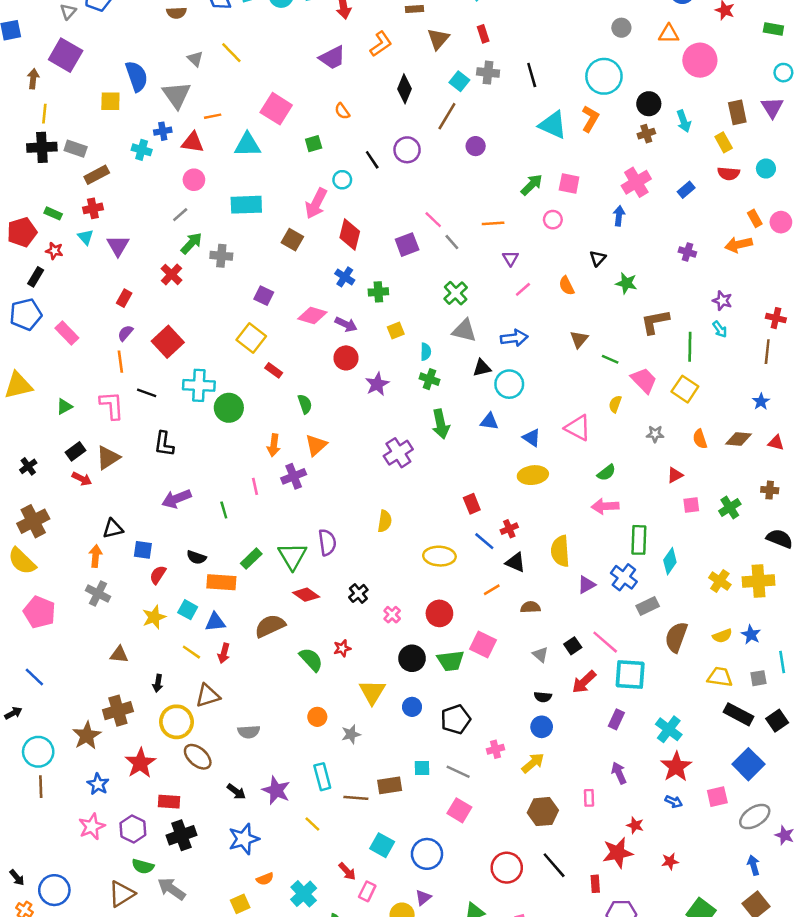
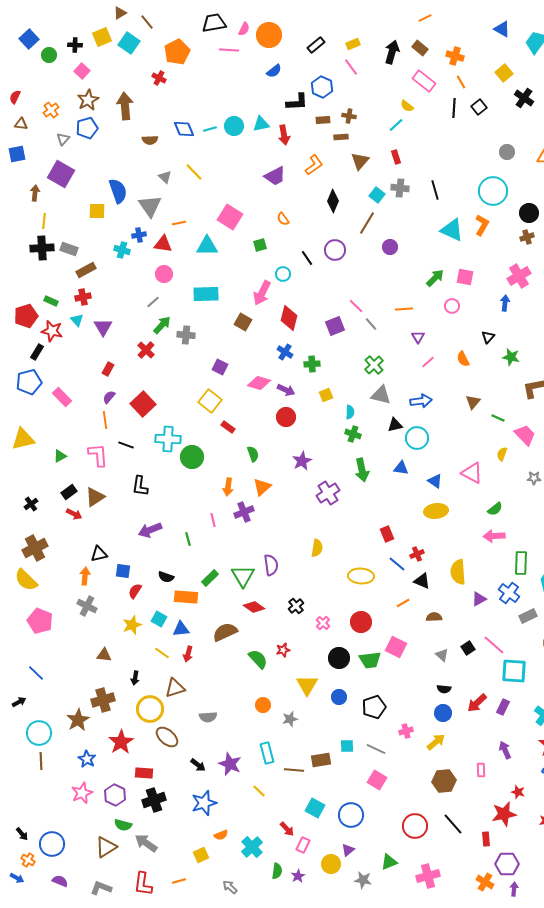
red star: (54, 251) -> (52, 331), size x1.5
purple star: (377, 384) -> (302, 461), moved
red arrow: (584, 682) -> (477, 703), moved

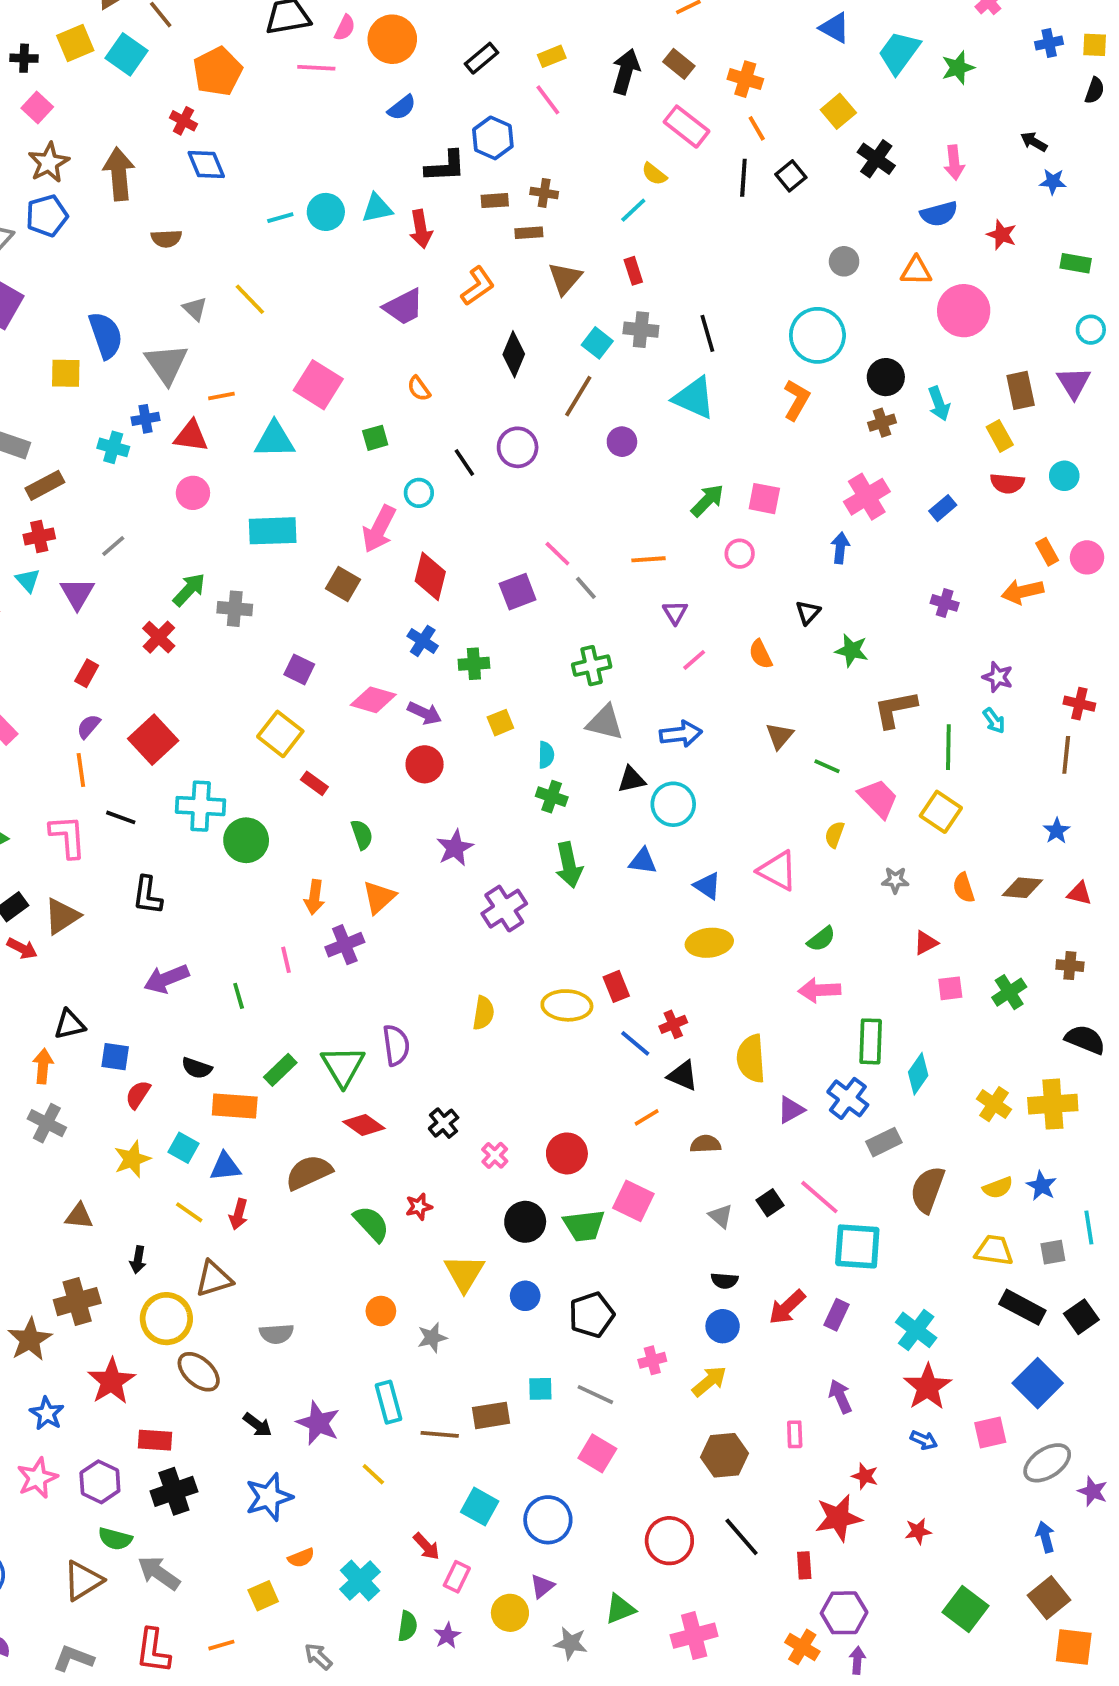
blue diamond: (184, 129) -> (206, 164), moved
cyan triangle: (452, 230) -> (694, 398), moved
gray line: (153, 302) -> (113, 546), moved
green cross: (374, 365) -> (592, 666), turned 30
yellow ellipse: (361, 576) -> (567, 1005), moved

